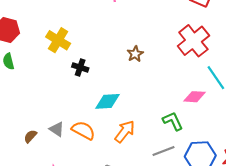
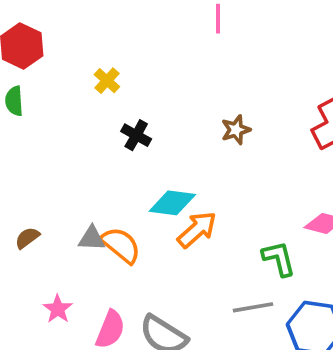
yellow cross: (58, 40) -> (107, 81), size x0.6
gray triangle: (57, 129) -> (92, 238), moved, turned -42
orange arrow: (125, 132) -> (197, 230), moved

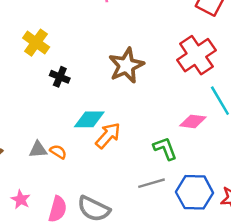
yellow cross: (107, 81) -> (36, 43), size x1.5
brown star: (236, 130) -> (126, 66), size x1.8
orange semicircle: (121, 245) -> (58, 152), size x0.6

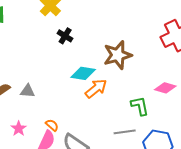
brown star: (126, 66) -> (118, 55), moved
gray triangle: (38, 150) -> (28, 91), moved
orange semicircle: (58, 152) -> (52, 125), moved

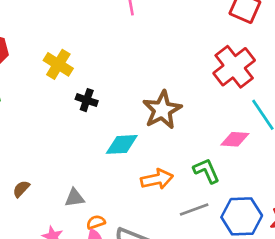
orange arrow: (96, 88) -> (157, 179), moved, turned 40
gray triangle: (28, 91) -> (75, 198), moved
orange semicircle: (52, 125) -> (96, 222), turned -48

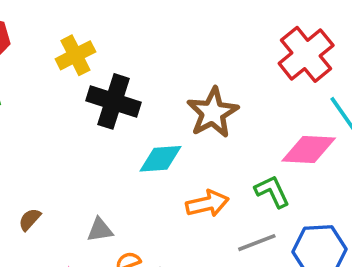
yellow cross: (58, 64) -> (75, 55), turned 32
black cross: (87, 100) -> (113, 101), size x1.8
pink diamond: (235, 139) -> (309, 150), size x1.4

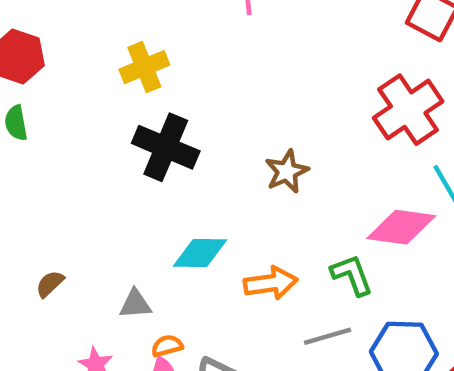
yellow cross: (75, 55) -> (144, 67), moved
brown star: (213, 113) -> (287, 171), size x0.7
cyan diamond: (161, 159) -> (200, 253), moved

